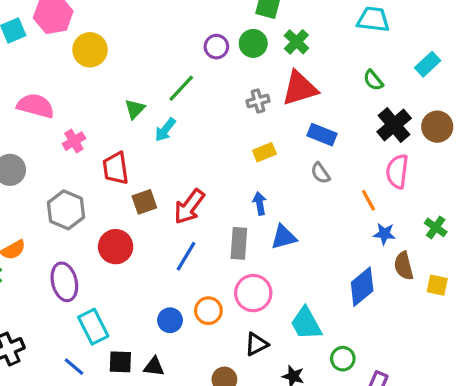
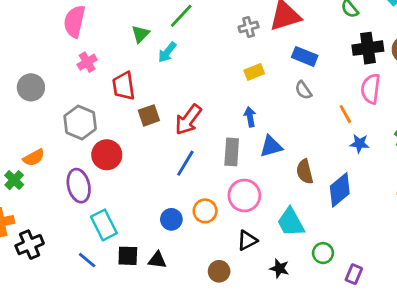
pink semicircle: (36, 106) -> (74, 21), moved, turned -92
black cross: (394, 125) -> (368, 48), turned 32
red circle: (116, 247) -> (107, 155), moved
brown semicircle: (404, 266) -> (305, 172), moved

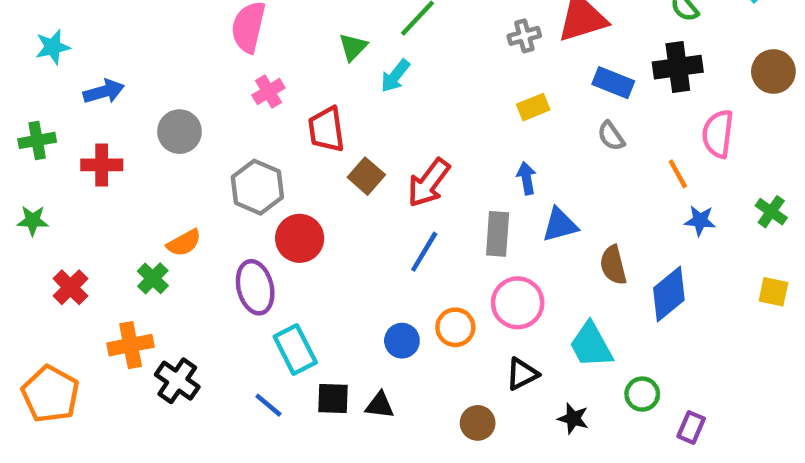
black cross: (368, 48) -> (678, 67), moved
brown square: (149, 115) -> (366, 176), turned -30
black cross: (30, 245) -> (177, 381), turned -32

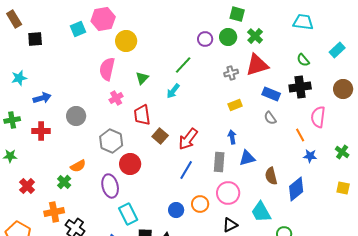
green triangle: (353, 47) -> (142, 78), moved

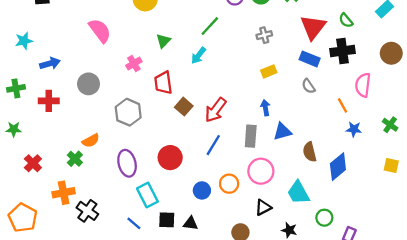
red triangle: (257, 65) -> (313, 27), moved, turned -35
pink semicircle: (107, 69) -> (100, 31), moved, turned 130
red circle: (130, 164) -> (170, 158), moved

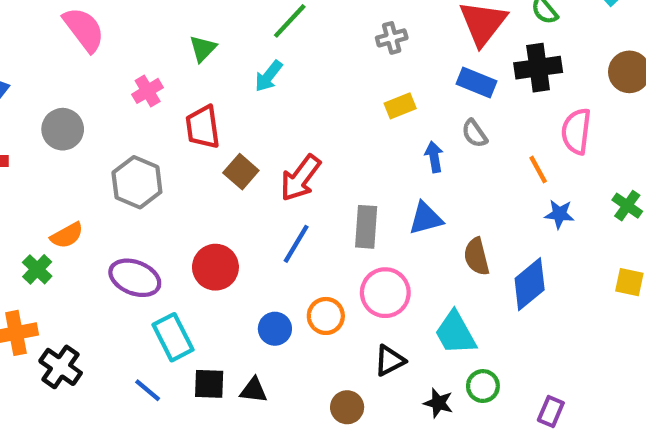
blue arrow: (265, 108) -> (434, 157), moved
purple ellipse: (127, 163) -> (135, 278), turned -55
green circle: (324, 218) -> (483, 386), moved

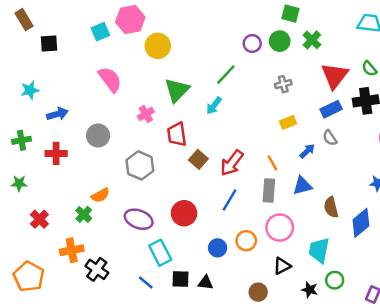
green triangle: (203, 49) -> (177, 90), size x1.6
blue rectangle: (477, 82) -> (331, 109), turned -48
blue arrow: (434, 157) -> (307, 151), turned 56
orange line: (538, 170) -> (273, 163), moved
cyan trapezoid: (455, 333) -> (319, 250), turned 40

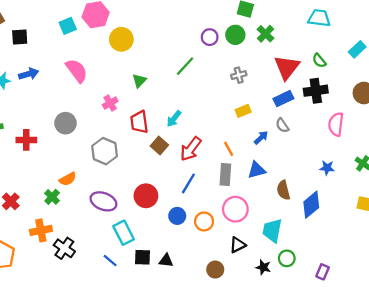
green triangle: (177, 90) -> (139, 81), size x0.6
cyan arrow: (214, 106) -> (174, 119), moved
blue arrow: (57, 114) -> (29, 74), moved
blue circle: (218, 248) -> (177, 216), moved

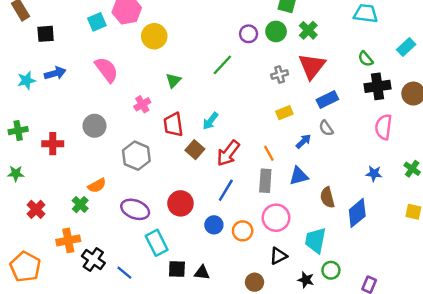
red triangle: (287, 67) -> (312, 66), moved
black cross: (316, 91) -> (378, 86), moved
blue line: (110, 261) -> (124, 273), moved

